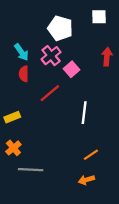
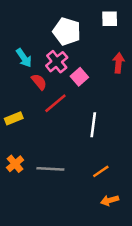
red semicircle: (24, 74) -> (39, 82), moved, turned 140
yellow rectangle: (12, 117) -> (14, 118), moved
gray line: (31, 170) -> (50, 169), moved
orange arrow: (86, 180) -> (110, 200), moved

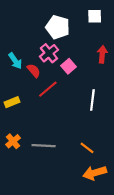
cyan arrow: (24, 58) -> (15, 61), moved
white line: (93, 125) -> (92, 100), moved
orange line: (101, 171) -> (87, 148), turned 72
orange arrow: (110, 200) -> (95, 173), size x1.5

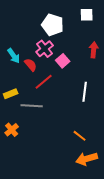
gray line: (44, 146) -> (32, 106), moved

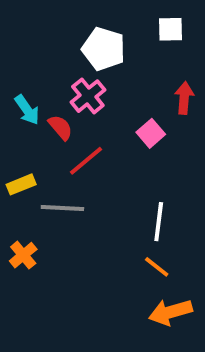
pink square: (63, 61) -> (151, 133), moved
white line: (85, 92) -> (159, 222), moved

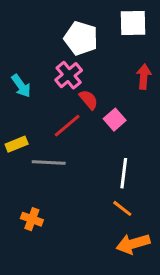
white square: (170, 29) -> (133, 23), size x1.4
red semicircle: (60, 127) -> (89, 100), moved
pink square: (151, 133) -> (115, 120), moved
orange cross: (23, 255) -> (32, 219), moved, turned -30

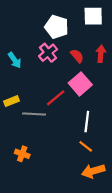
red semicircle: (89, 100) -> (77, 56), moved
pink square: (115, 120) -> (80, 84), size x1.5
red line: (67, 126) -> (56, 98), moved

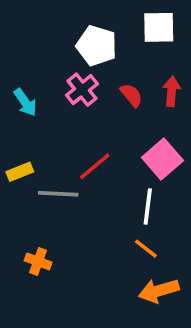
pink square: (80, 84) -> (162, 159), moved

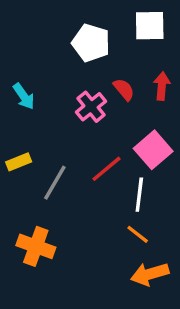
pink cross: (82, 90) -> (91, 107), moved
red line: (95, 166) -> (107, 169), moved
gray line: (58, 194) -> (55, 183), turned -63
orange cross: (38, 261) -> (36, 246), size x1.5

